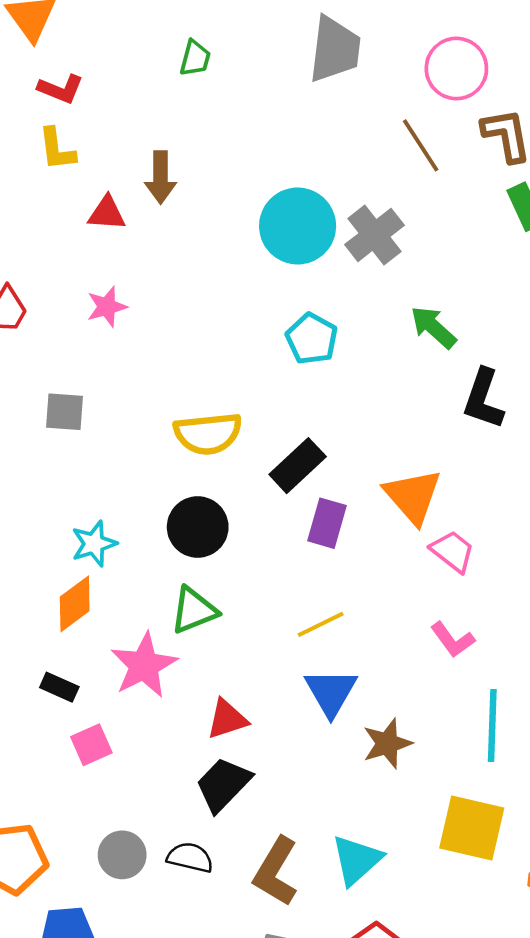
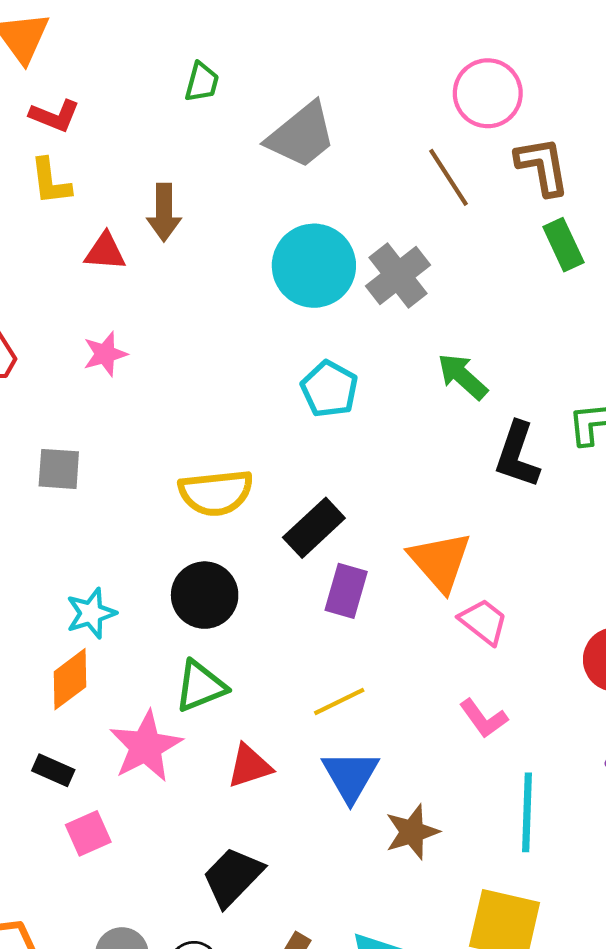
gray trapezoid: (335, 49) -> (301, 135), moved, turned 44
red triangle: (227, 719) -> (249, 766), moved

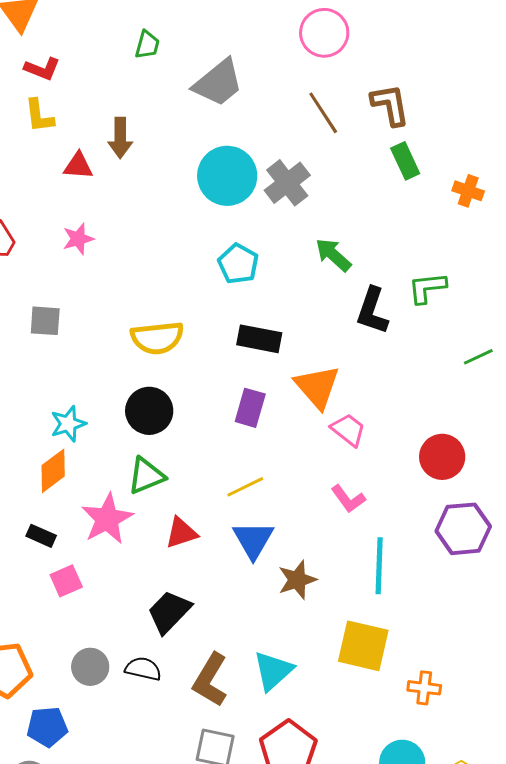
pink circle: (488, 93) -> (324, 33), moved
black rectangle: (314, 528) -> (259, 339), moved, turned 54

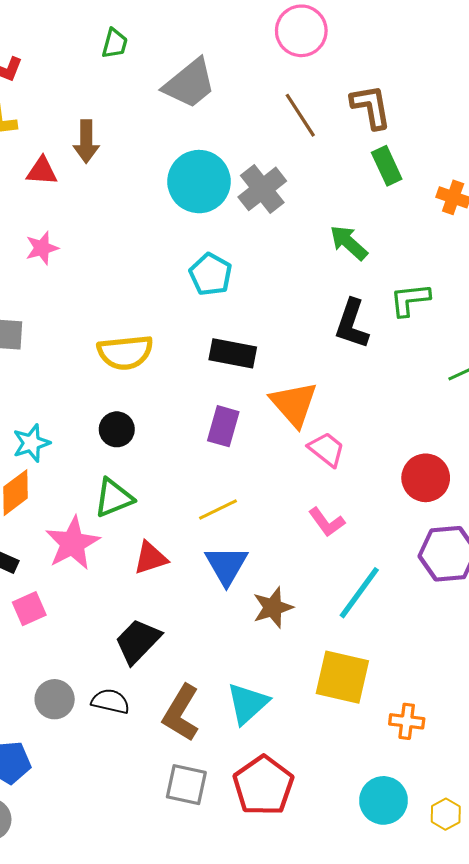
green arrow: (333, 255) -> (349, 243), moved
black circle: (149, 411) -> (117, 429), size x0.7
cyan line: (379, 566) -> (359, 593), turned 34

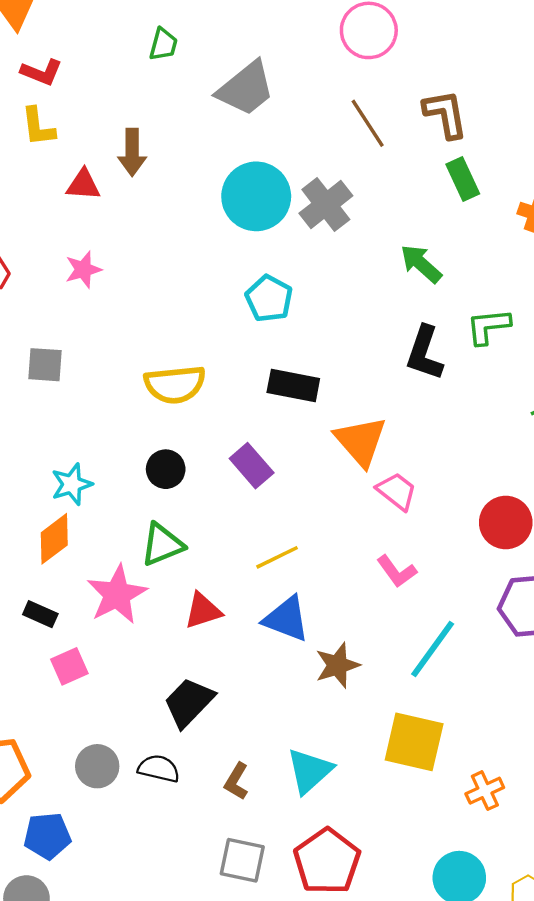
purple rectangle: (223, 426) -> (252, 466), moved, turned -57
blue triangle: (226, 565) -> (286, 619), turned -39
brown L-shape: (181, 713) -> (236, 781), size x0.6
orange cross: (407, 721) -> (485, 791), turned -32

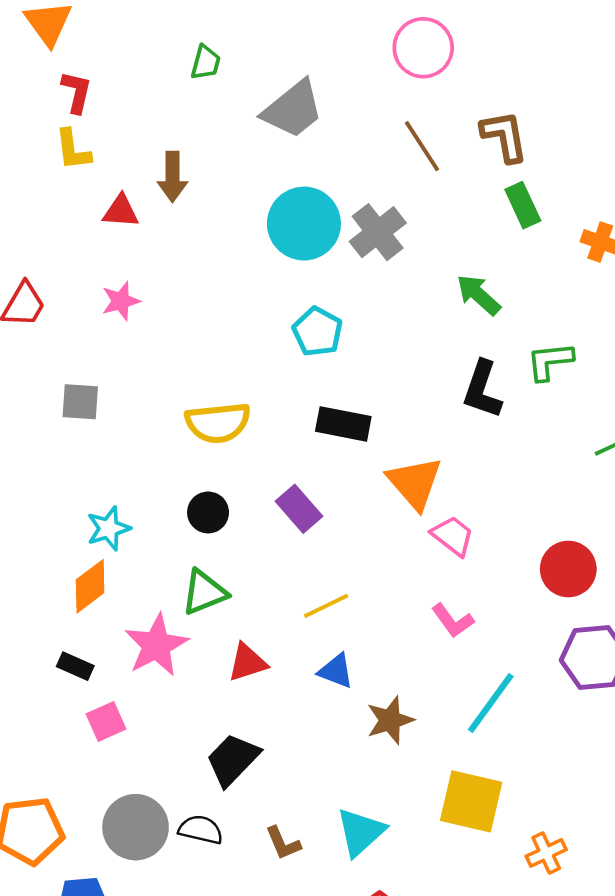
red L-shape: (42, 72) -> (77, 92), turned -99
blue triangle: (286, 619) -> (336, 671), size x0.7
gray circle: (97, 766) -> (136, 827), size x1.4
brown L-shape: (236, 781) -> (283, 843), turned -54

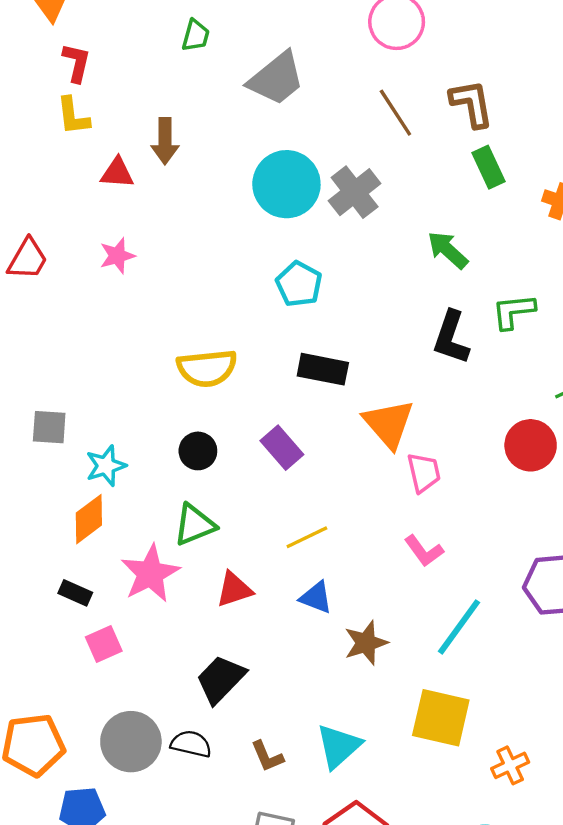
gray square: (80, 402) -> (49, 427), moved
pink trapezoid: (453, 536) -> (424, 473), turned 39
red circle: (568, 569) -> (531, 445), moved

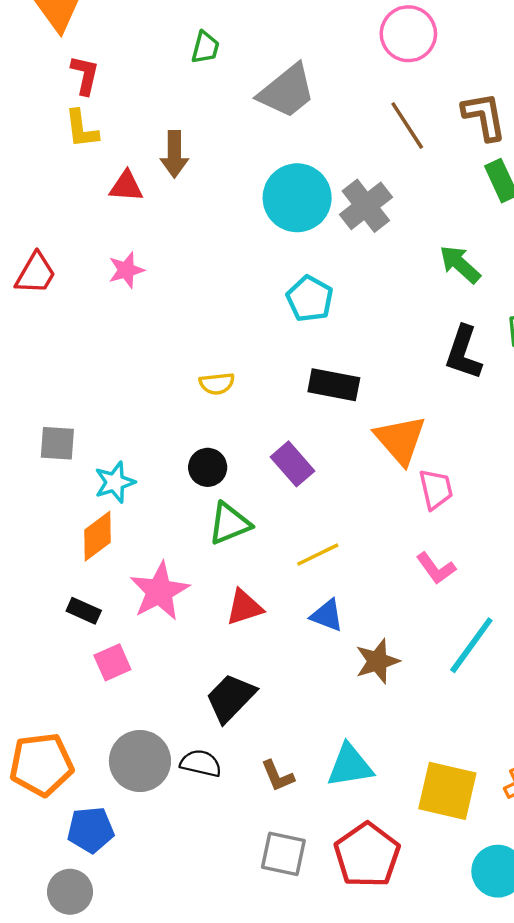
yellow semicircle: (207, 368) -> (217, 384), size x0.6
green triangle: (195, 525) -> (229, 524), moved
yellow square: (441, 718) -> (447, 791), moved
cyan triangle: (339, 746) -> (350, 766), turned 33

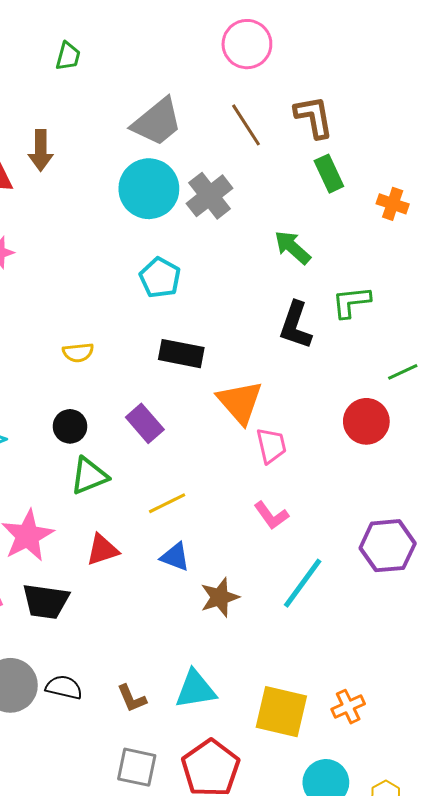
gray trapezoid: (287, 91) -> (157, 122), moved
black trapezoid: (231, 698) -> (46, 601), moved, turned -126

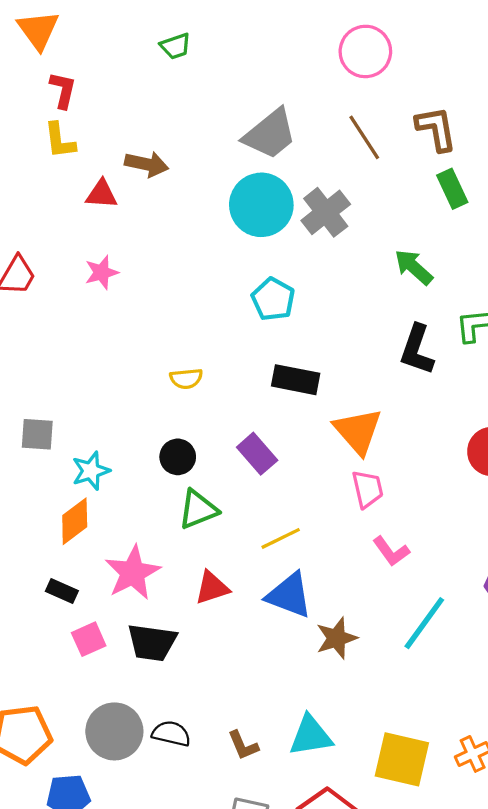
green trapezoid: (68, 56) -> (176, 46), moved, turned 56
brown arrow: (41, 150) -> (147, 164), turned -78
pink trapezoid: (271, 446) -> (368, 489), moved
blue triangle: (175, 557) -> (289, 595), size x1.5

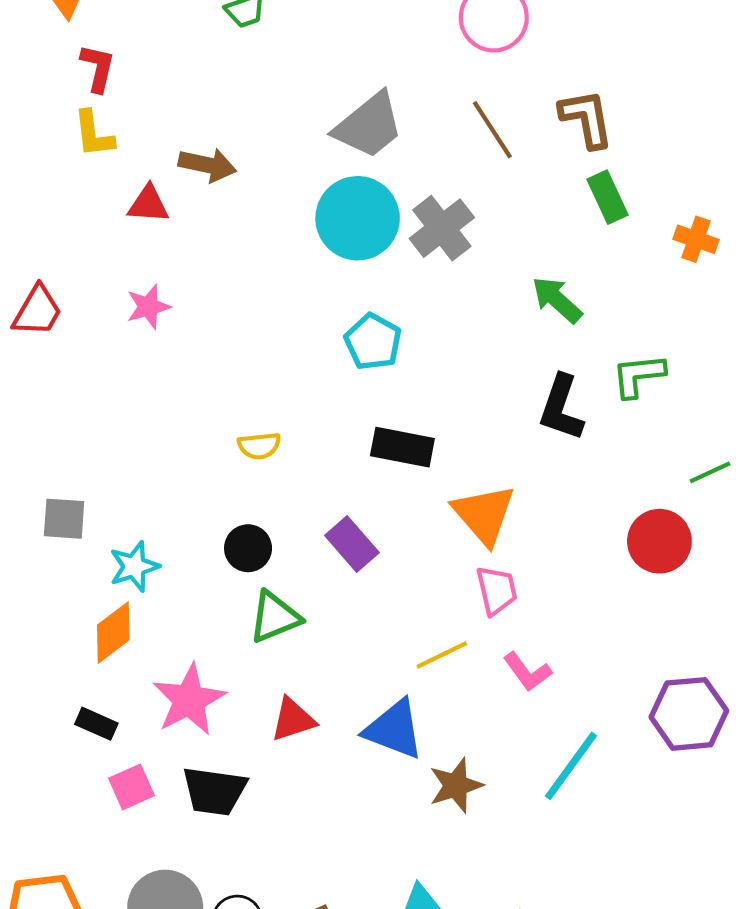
yellow line: (281, 538) -> (442, 655), moved

